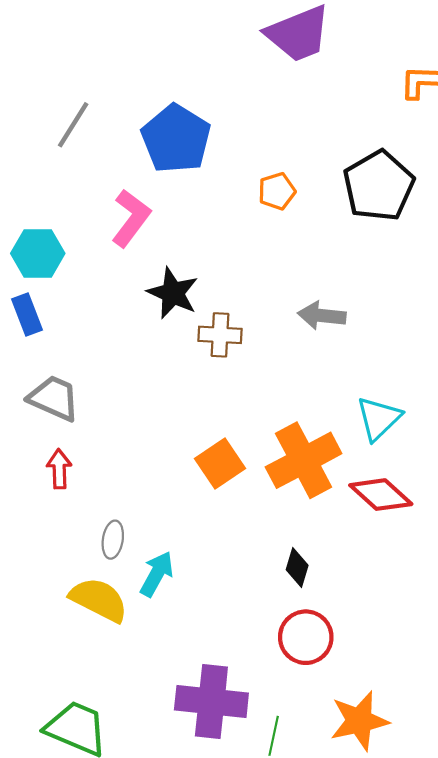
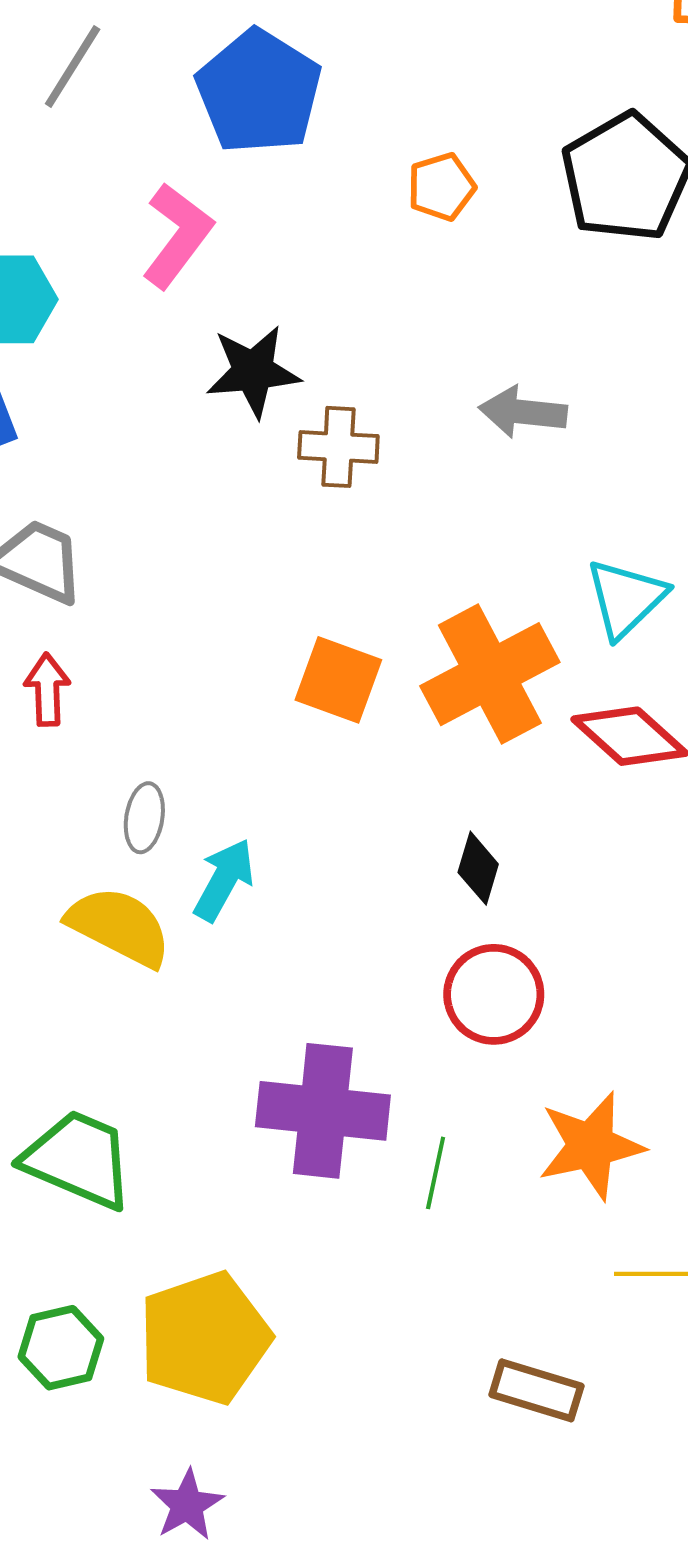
black star: (173, 293) -> (253, 371), turned -30
orange square: (220, 464) -> (338, 680), turned -36

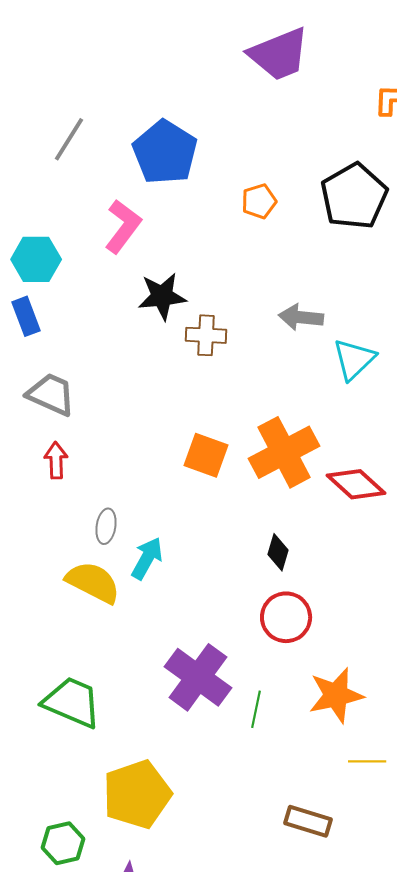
cyan triangle: (626, 598) -> (354, 359), moved
purple cross: (323, 1111) -> (198, 677), turned 30
green hexagon: (61, 1348) -> (63, 843), moved

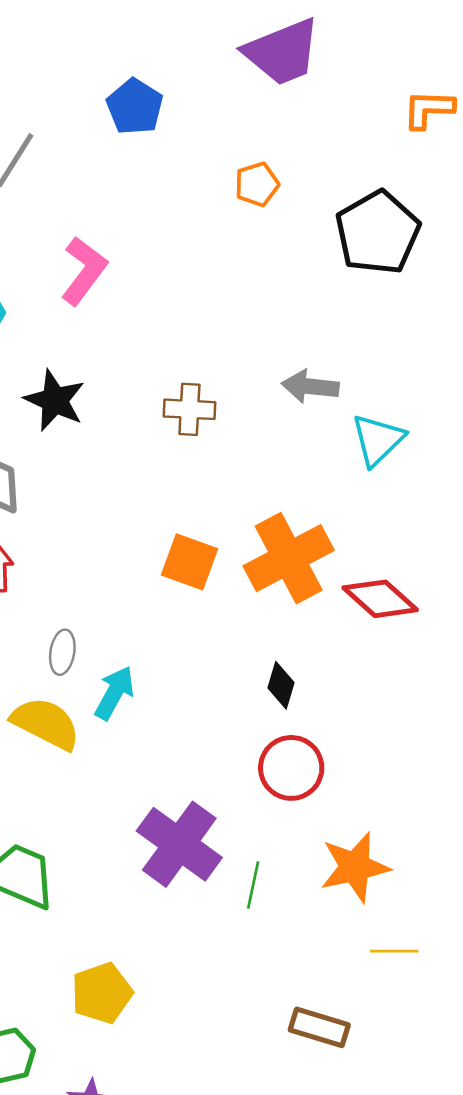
blue pentagon: (165, 152) -> (135, 107), moved, size x0.7
orange pentagon: (259, 201) -> (257, 184), moved
black star: (162, 296) -> (55, 400), moved, turned 30
yellow pentagon: (137, 794) -> (102, 993), size x0.7

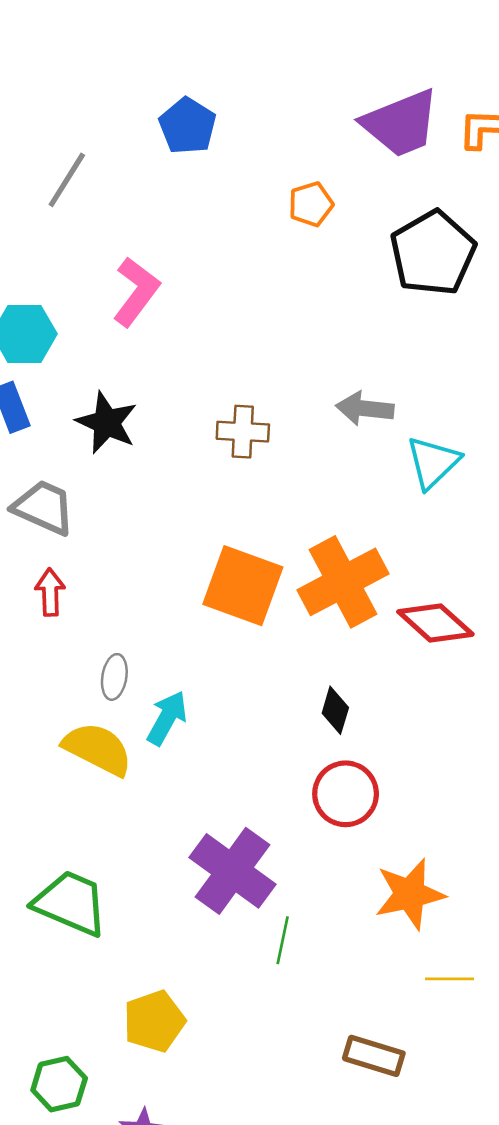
purple trapezoid: (282, 52) -> (401, 123), moved
orange square: (189, 562) -> (243, 586), size x1.4
green line: (253, 885) -> (283, 940), moved

